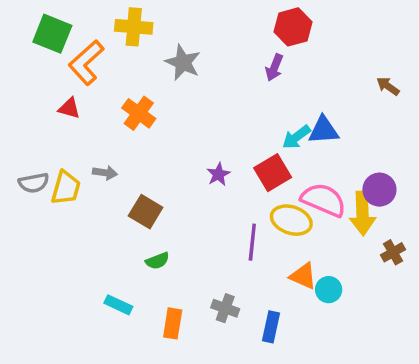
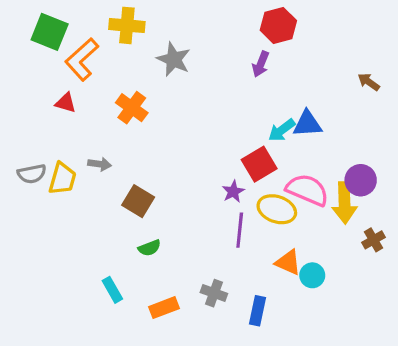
purple star: (218, 174) -> (233, 192), moved
cyan rectangle: (118, 305) -> (112, 290), turned 35
orange rectangle: (173, 323) -> (164, 308), turned 60

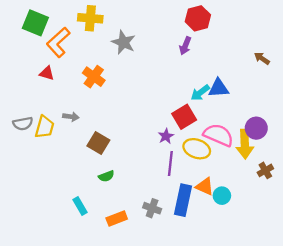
blue rectangle: (257, 311) -> (183, 200), moved, size x1.5

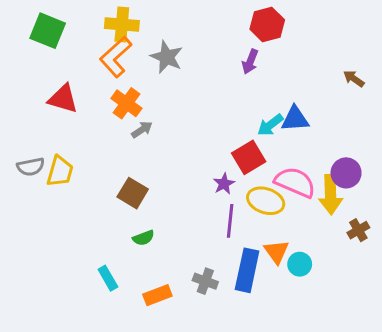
orange L-shape: (58, 42) -> (116, 57), moved
red triangle: (47, 73) -> (63, 99), size x1.5
gray arrow: (71, 117) -> (142, 130), moved, turned -42
orange triangle: (205, 186) -> (276, 252), turned 30

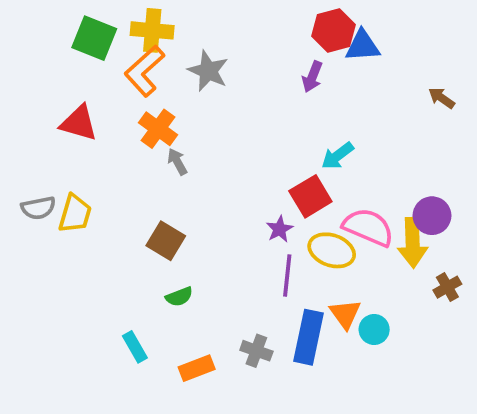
green square: (48, 31) -> (94, 38), moved
blue triangle: (295, 119) -> (363, 46), moved
gray arrow: (142, 130) -> (177, 162), turned -85

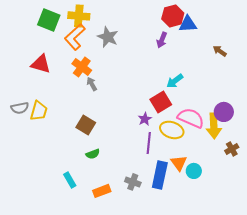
brown arrow: (442, 98) -> (220, 51), moved

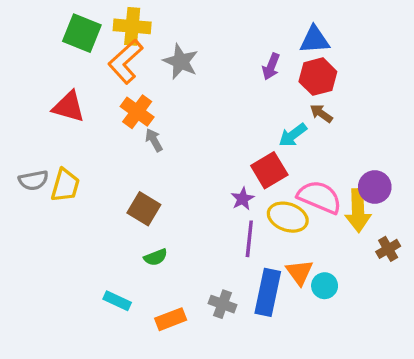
red hexagon: (173, 16) -> (318, 77), moved
brown arrow: (220, 51) -> (321, 113), moved
cyan rectangle: (70, 180) -> (117, 301), turned -35

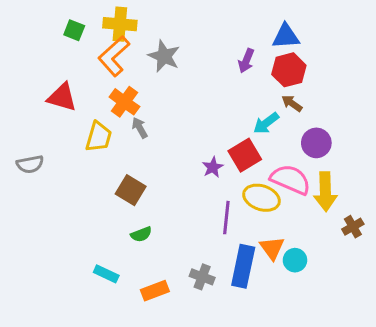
green square: (82, 33) -> (74, 30), size x0.6
yellow trapezoid: (65, 185) -> (99, 137), moved
purple circle: (375, 187) -> (316, 143), moved
purple star: (243, 199) -> (213, 167), moved

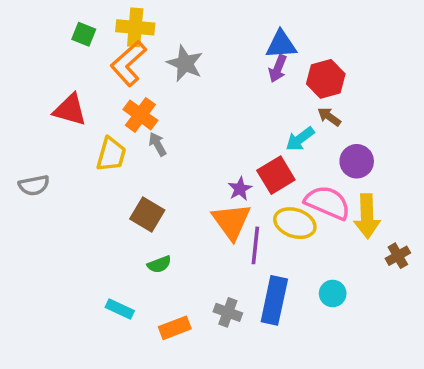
blue triangle: (286, 36) -> (281, 45), moved
orange triangle: (272, 248) -> (231, 221), moved, size x1.4

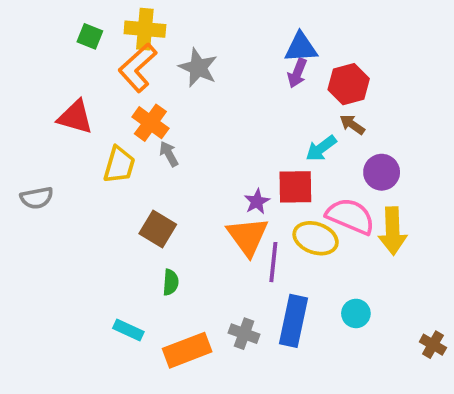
red square: (276, 175) -> (295, 187), turned 30
brown cross: (398, 256) -> (433, 345), moved, turned -30
green semicircle: (159, 264) -> (171, 282), turned -65
orange rectangle: (175, 328) -> (187, 350), size x1.4

